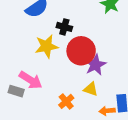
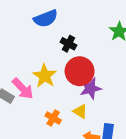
yellow star: (46, 46) -> (45, 76), moved, turned 30
orange cross: (66, 101) -> (53, 118), turned -32

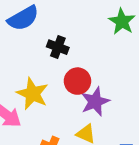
red circle: (80, 71) -> (77, 81), size x0.7

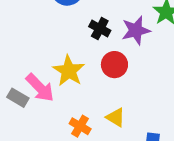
purple star: (95, 102) -> (136, 30), moved

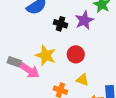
red circle: (114, 65) -> (76, 54), moved
gray rectangle: (18, 98) -> (14, 62), moved

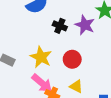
purple star: (84, 20) -> (85, 25), turned -30
pink arrow: (29, 70) -> (42, 83), moved

